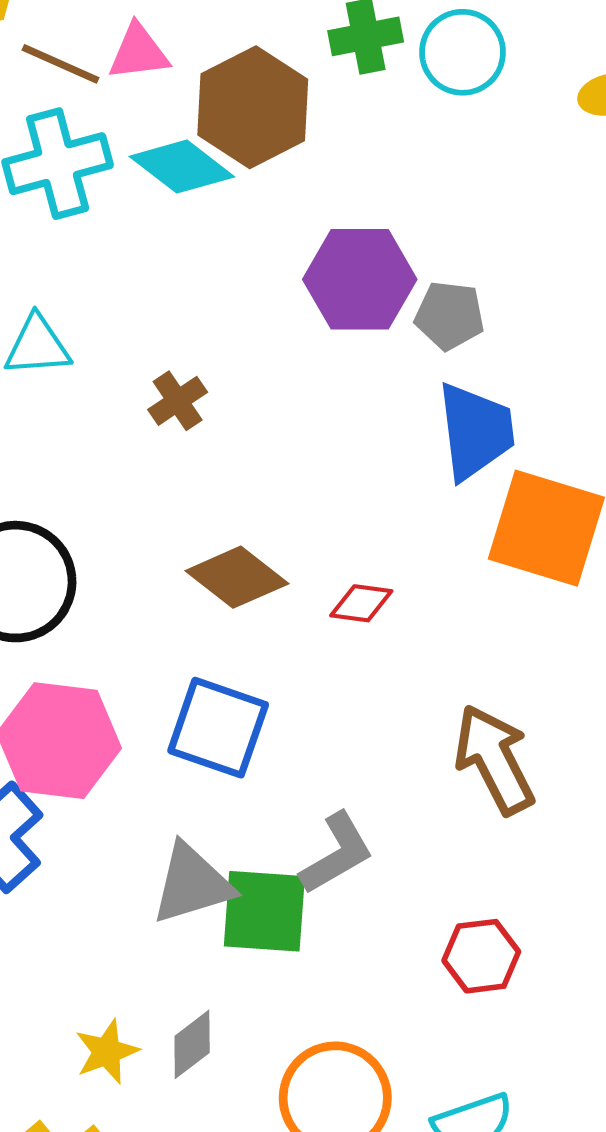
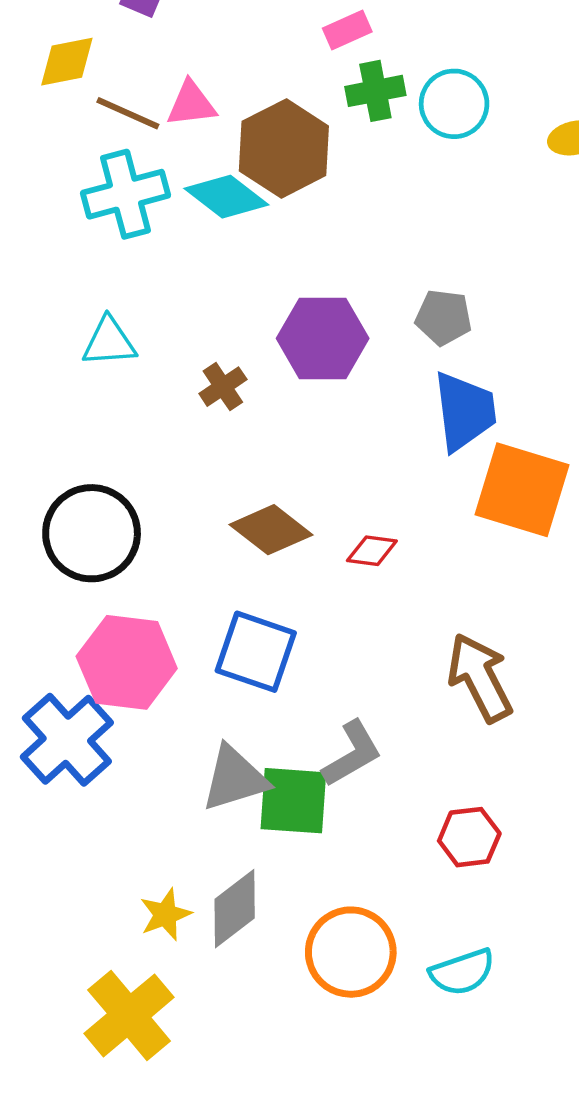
purple hexagon: (360, 279) -> (323, 338), moved
gray diamond: (192, 1044) -> (235, 909), size x1.4

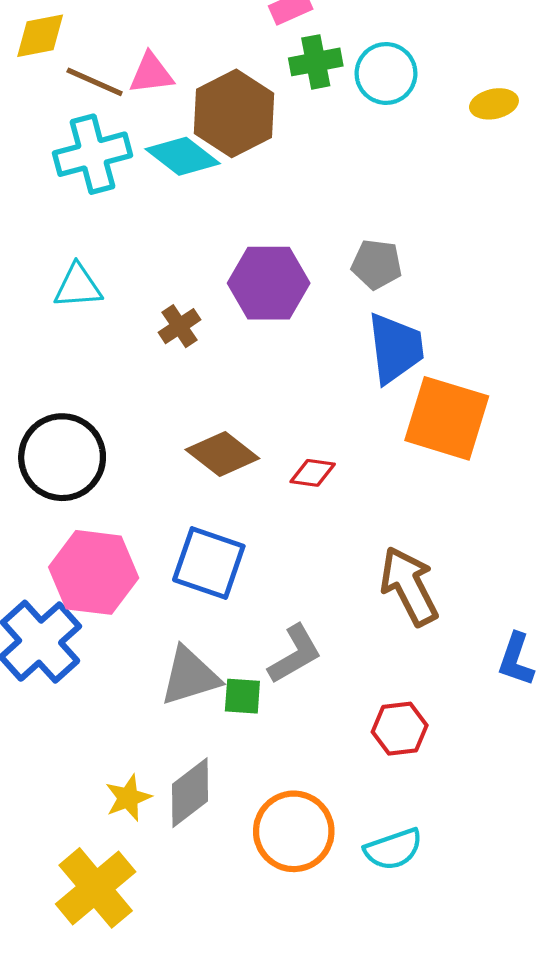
green square: (293, 801) -> (242, 696), size x0.6

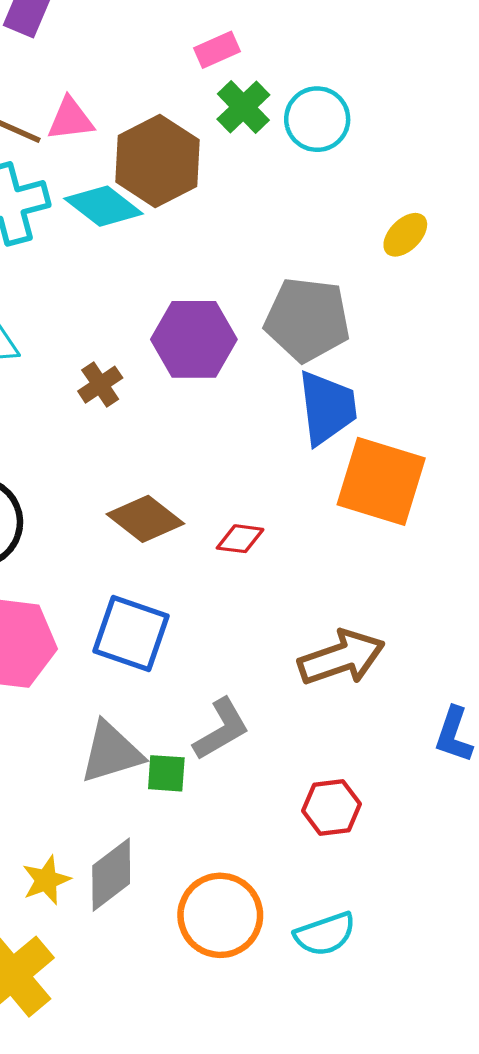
green cross: (316, 62) -> (243, 107), turned -33
yellow ellipse: (494, 104) -> (405, 235), moved, turned -33
gray pentagon: (377, 264) -> (307, 320), size x1.6
brown arrow: (409, 586) -> (341, 658), turned 98

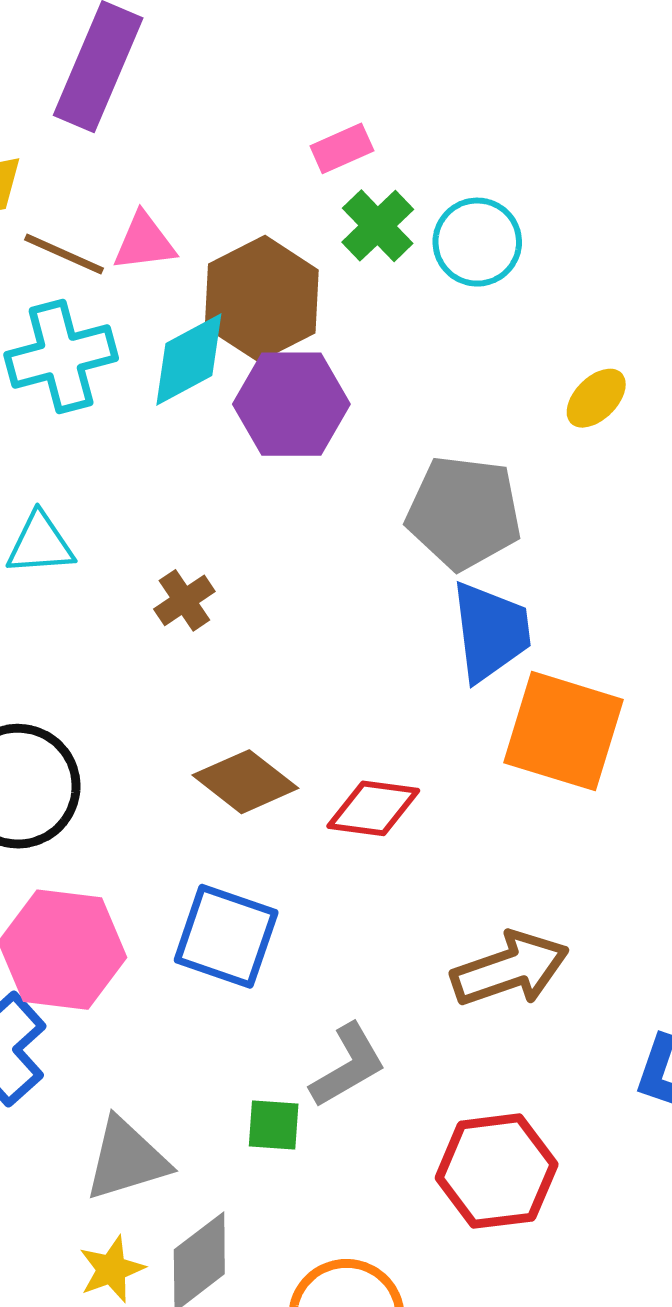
cyan diamond: (104, 206) -> (189, 359), turned -66
purple hexagon: (194, 339) -> (291, 404), moved
red diamond: (240, 539) -> (373, 808), size x1.4
gray triangle: (111, 752) -> (126, 1159), moved
red hexagon: (331, 807) -> (497, 1171), size x1.5

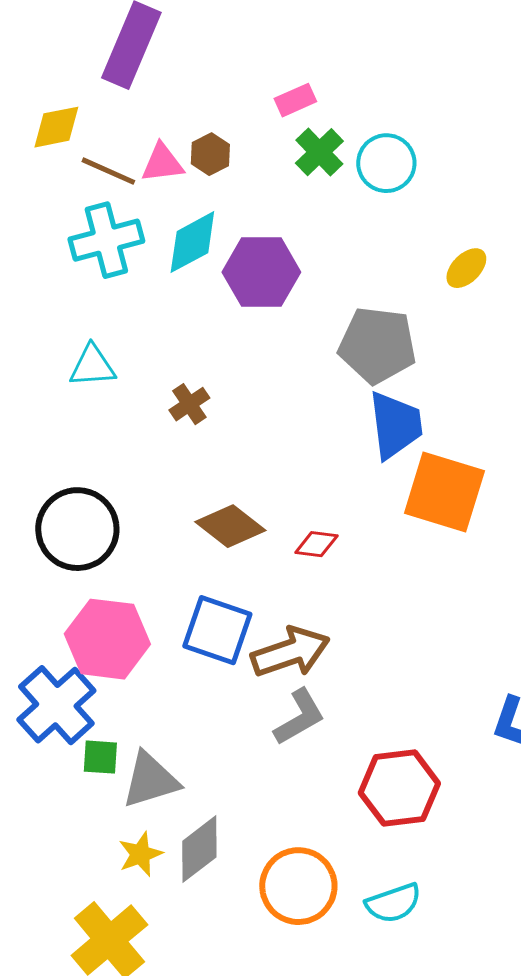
brown hexagon: (262, 299) -> (210, 154), moved, size x0.5
red diamond: (373, 808) -> (316, 544), size x0.7
brown arrow: (510, 969) -> (290, 652), moved
green square: (274, 1125) -> (100, 757), moved

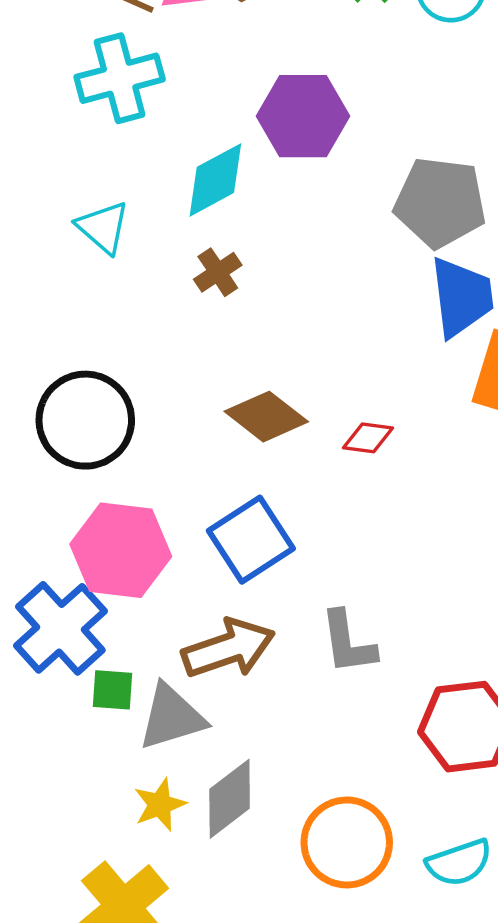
cyan diamond: (192, 242) -> (215, 180), moved
cyan triangle: (92, 366) -> (103, 227), turned 45
blue square: (217, 630) -> (251, 540), turned 38
brown arrow: (290, 652) -> (228, 648), moved
gray L-shape: (299, 717) -> (348, 643), turned 112

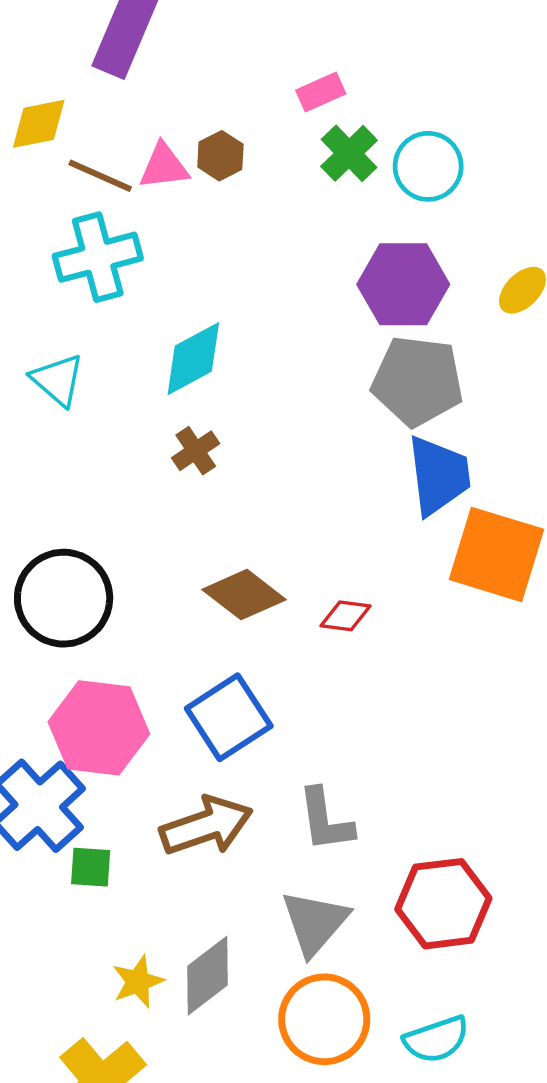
purple hexagon: (303, 116) -> (403, 284), moved
cyan triangle: (103, 227) -> (58, 380), moved
gray triangle: (172, 717) -> (315, 923), moved, turned -32

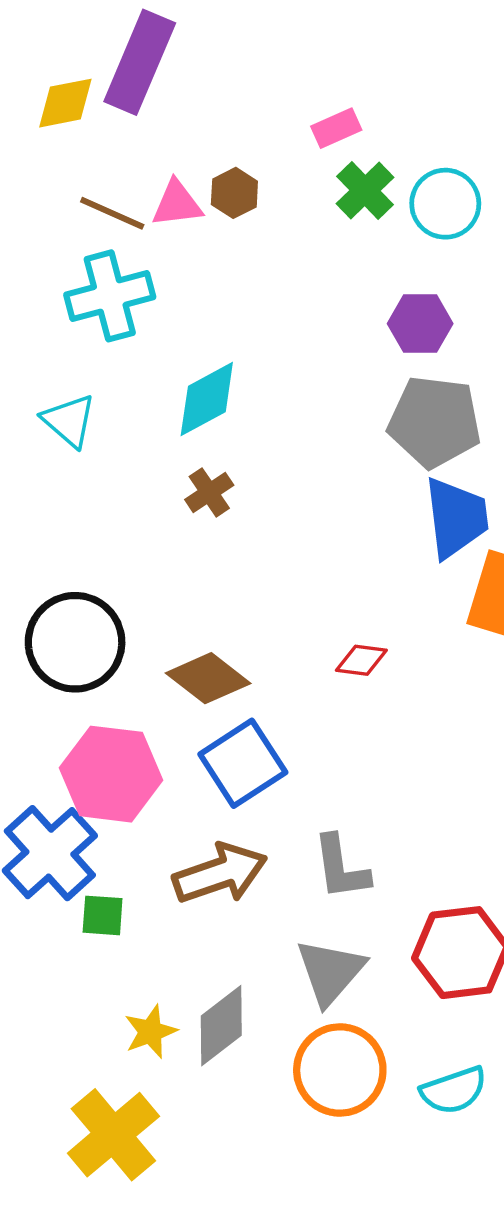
yellow diamond: (39, 124) -> (65, 103), moved
purple hexagon: (403, 284) -> (420, 324), size x0.7
brown diamond: (244, 595) -> (208, 678), moved

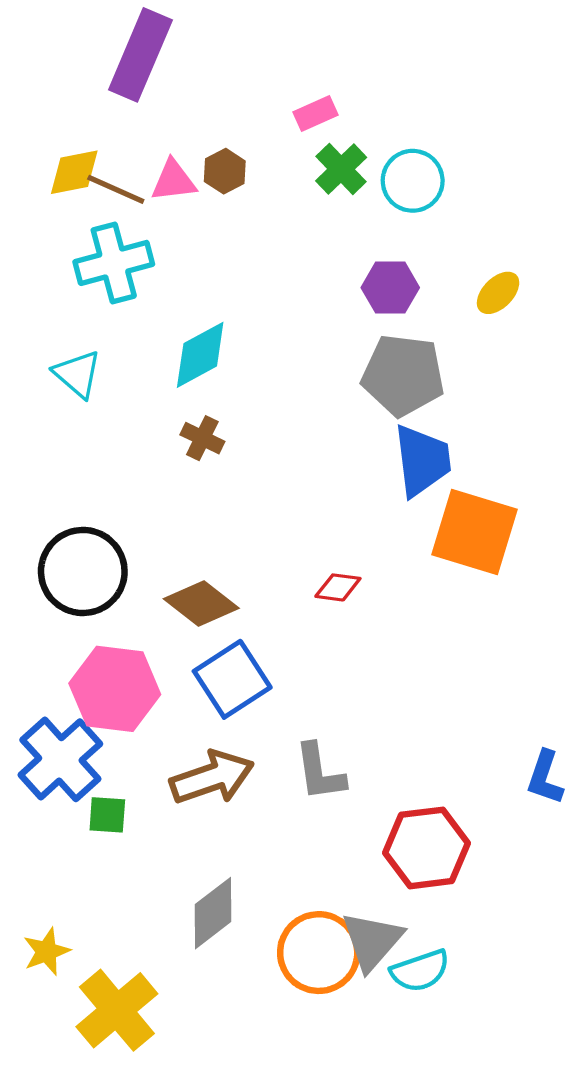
yellow diamond: (65, 103) -> (74, 172), moved
brown cross: (209, 492) -> (202, 438), turned -30
gray triangle: (330, 972) -> (372, 941), moved
yellow star: (151, 1032) -> (46, 952), moved

